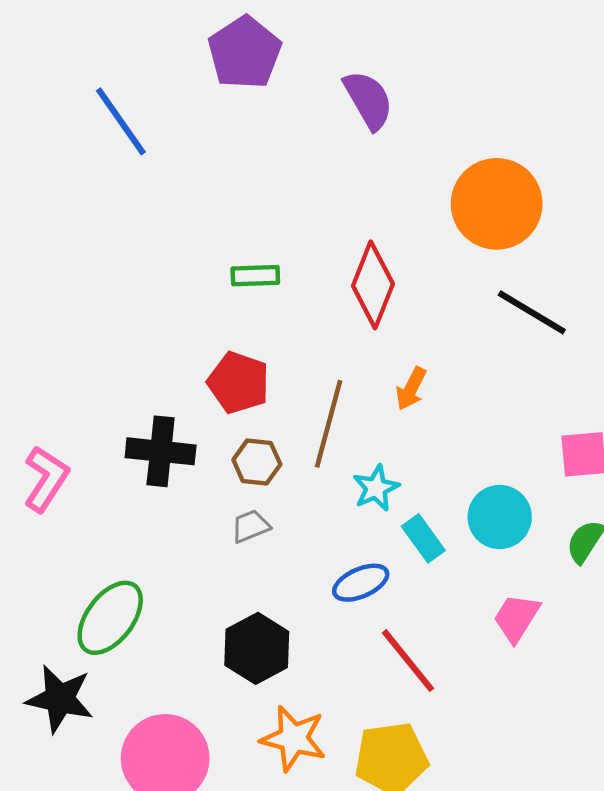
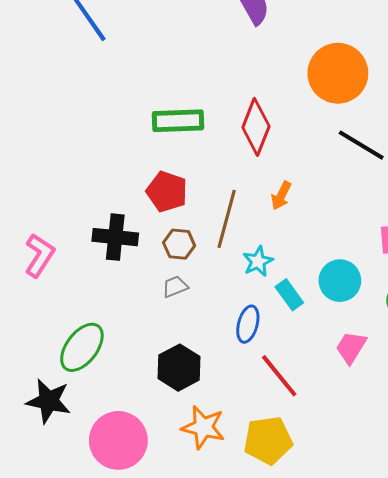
green rectangle: (255, 276) -> (178, 121), size x1.6
blue ellipse: (361, 583) -> (248, 324), turned -51

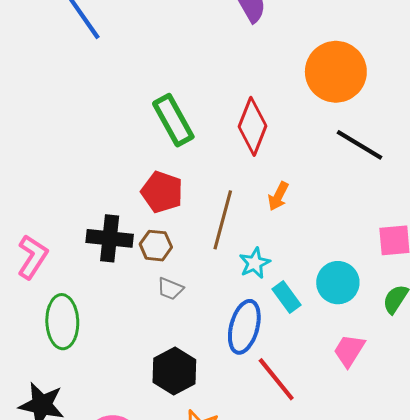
green rectangle: (178, 121) -> (173, 120), turned 63
brown hexagon: (179, 244) -> (156, 246), moved
gray trapezoid: (175, 287) -> (170, 289), turned -136
blue ellipse: (248, 324) -> (244, 327), size x1.4
green ellipse: (82, 347) -> (62, 322), moved, turned -39

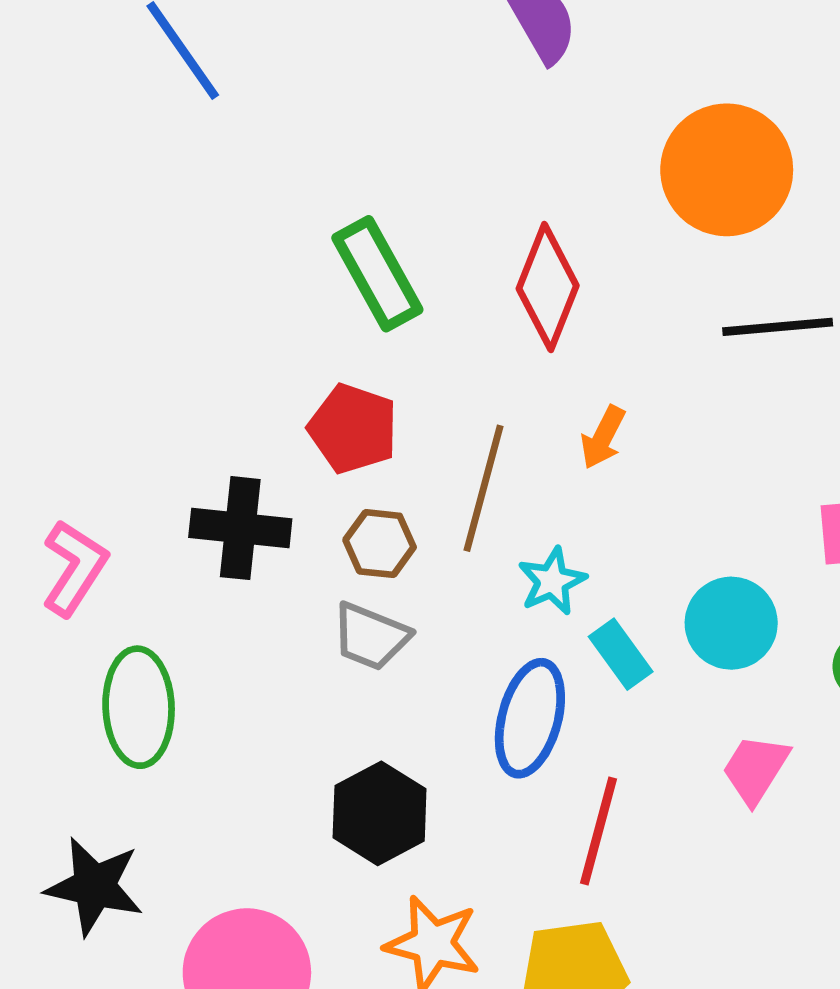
black line: (359, 145) -> (778, 327), turned -36
brown hexagon: (156, 246) -> (380, 544), moved
gray trapezoid: (170, 289) -> (371, 636), size x1.4
red line: (276, 379) -> (598, 831), turned 54

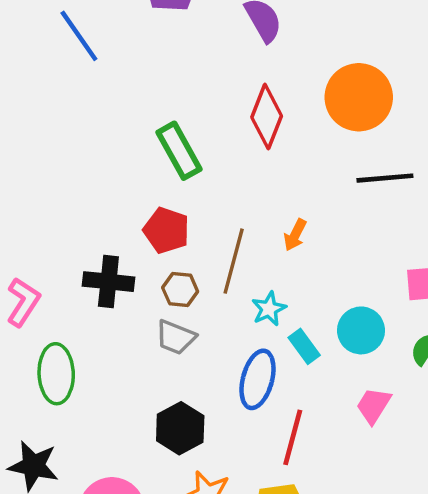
red diamond: (548, 287) -> (267, 117), moved

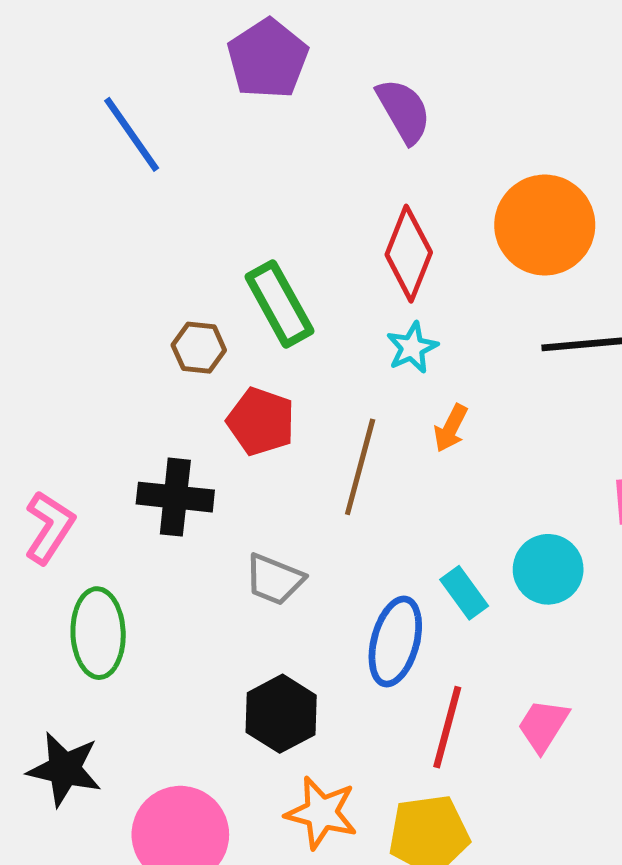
brown hexagon: (180, 289) -> (199, 348), moved
cyan star: (269, 309) -> (412, 348), moved
pink trapezoid: (374, 406) -> (543, 725), moved

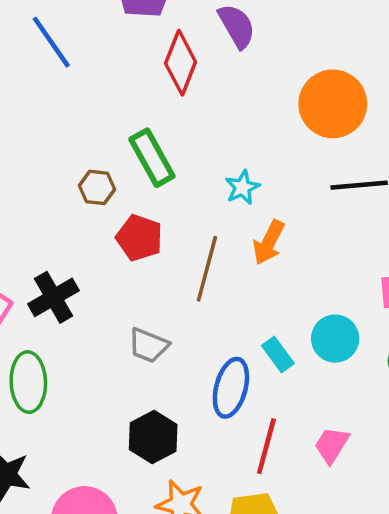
red diamond: (409, 254) -> (181, 63), moved
orange arrow: (451, 428) -> (269, 242), size x1.4
black cross: (175, 497) -> (54, 297), moved, turned -36

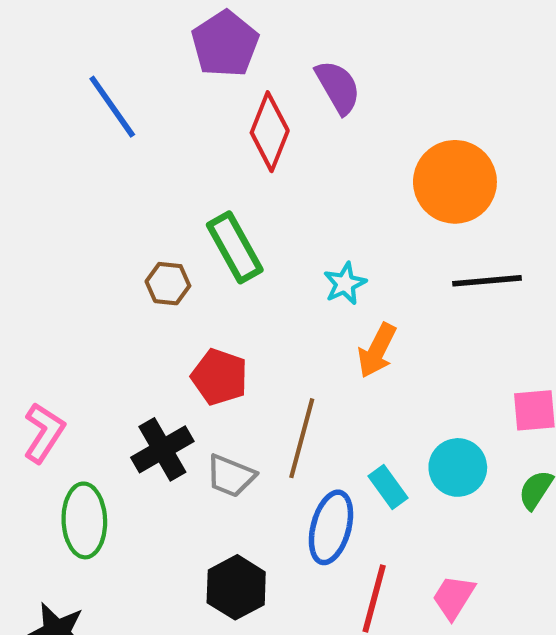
red pentagon: (139, 238) -> (219, 377), moved
brown line: (207, 269) -> (302, 438), moved
black cross: (54, 297) -> (162, 449), moved

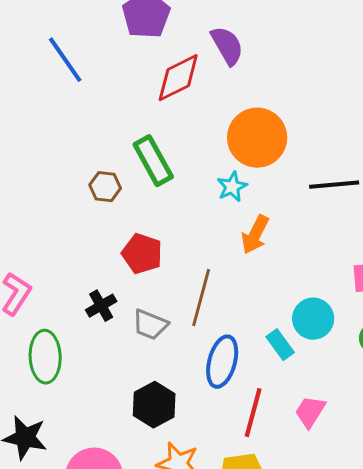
red diamond: (270, 132) -> (178, 78), turned 42
orange circle: (455, 182) -> (257, 138), moved
black cross: (162, 449) -> (101, 306), size x0.7
cyan rectangle: (388, 487) -> (280, 345), moved

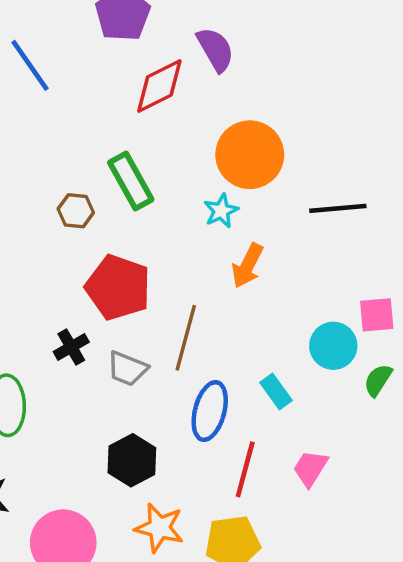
red pentagon: (142, 254) -> (118, 287), size x1.4
cyan circle: (313, 319) -> (333, 346), moved

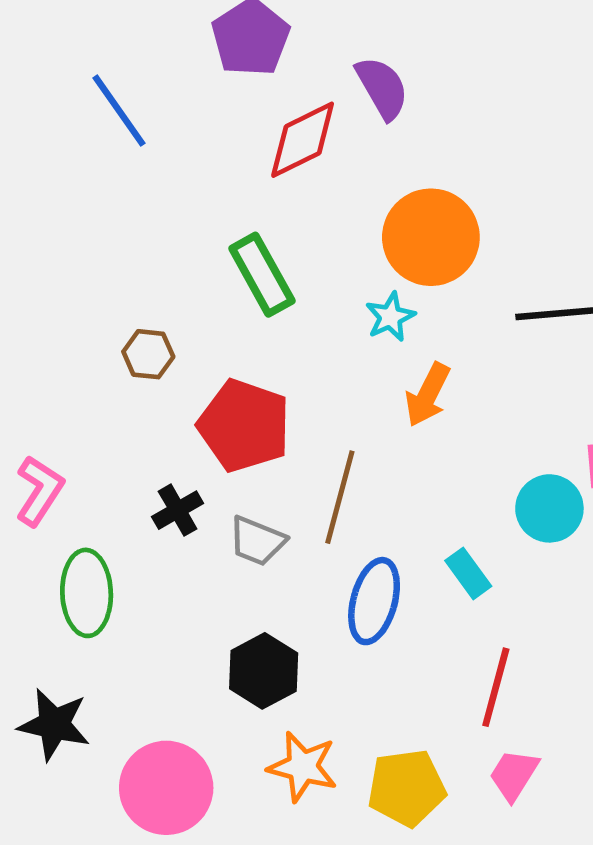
brown hexagon: (76, 211) -> (148, 354), moved
pink trapezoid: (310, 468) -> (514, 775), moved
red line: (245, 469) -> (496, 687), moved

